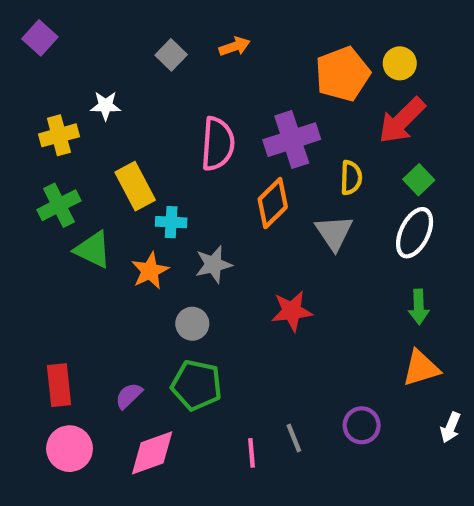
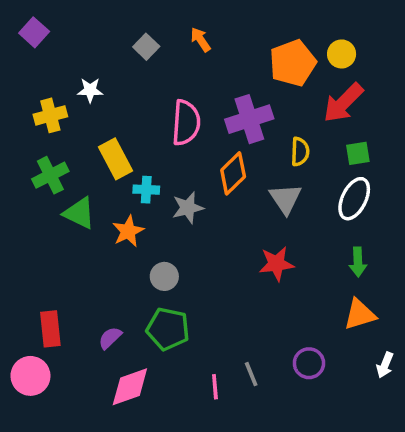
orange arrow: (235, 46) -> (200, 40), turned -105
green square: (419, 180) -> (358, 153), turned 35
gray star: (213, 264) -> (188, 208), moved
red star: (292, 311) -> (276, 264), moved
pink circle: (70, 449) -> (30, 376), moved

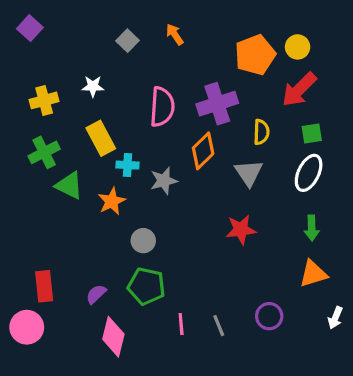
white star: (90, 90) -> (93, 86), moved
pink diamond: (130, 387) -> (113, 337), turned -57
pink line: (215, 387) -> (181, 324), moved

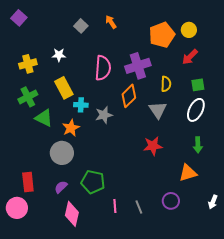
red arrow: (299, 89) -> (190, 57), size x0.7
gray circle: (143, 241) -> (62, 153), moved, size x1.5
orange triangle: (313, 274) -> (188, 173), moved

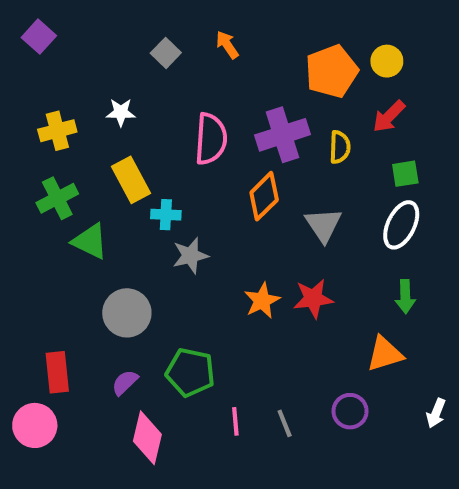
yellow semicircle: (166, 84) -> (340, 147), moved
gray star: (104, 115) -> (190, 256), moved
orange star: (71, 128) -> (262, 301), moved

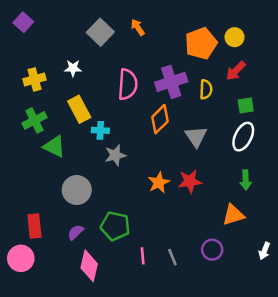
gray square: (166, 53) -> (100, 32), size x1.5

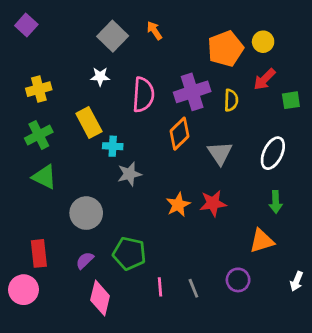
white star: (73, 68) -> (100, 77), moved
green square: (246, 106) -> (291, 100), moved
green triangle: (54, 147) -> (44, 177), moved

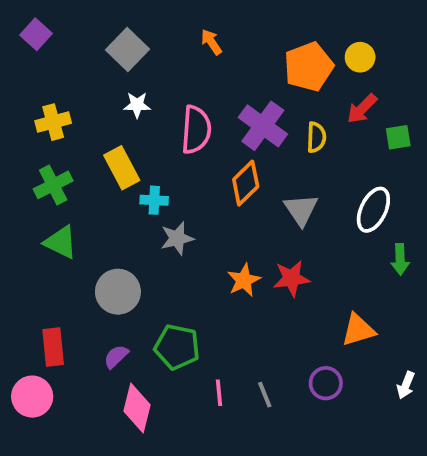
gray square: (113, 36) -> (127, 50), moved
purple cross: (192, 92) -> (263, 126), turned -36
green arrow: (276, 202) -> (400, 259), moved

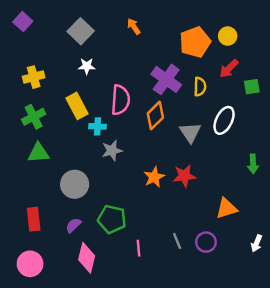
pink semicircle: (196, 130) -> (120, 100), moved
white ellipse: (373, 210) -> (224, 120), moved
green triangle: (61, 242) -> (38, 153), turned -30
gray line: (265, 395) -> (177, 241), moved
pink circle: (32, 397) -> (30, 264), moved

